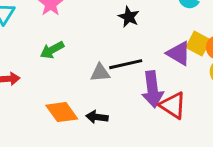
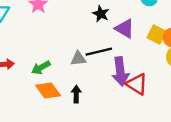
green arrow: (52, 50) -> (41, 68), moved
purple triangle: (179, 53) -> (125, 29), moved
black arrow: (97, 117) -> (76, 94), turned 84

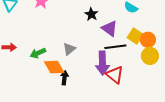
black line: (99, 52) -> (115, 47), moved
gray triangle: (78, 59) -> (69, 49), turned -40
orange diamond: (48, 90) -> (54, 67), moved

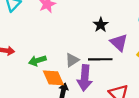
black line: (115, 47) -> (100, 59), moved
purple arrow: (102, 63) -> (85, 78), moved

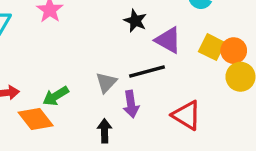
orange diamond: (53, 78) -> (36, 119), moved
purple arrow: (85, 78) -> (131, 104), size x0.7

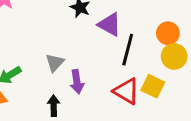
yellow square: (212, 47) -> (153, 86), moved
black line: (147, 71) -> (128, 50), moved, turned -60

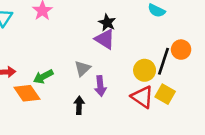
purple triangle: (110, 24) -> (105, 39), moved
black line: (128, 50) -> (163, 61), moved
yellow circle: (174, 56) -> (145, 70), moved

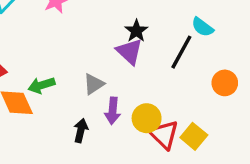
black line: (163, 61) -> (181, 52), moved
yellow circle: (145, 70) -> (147, 118), moved

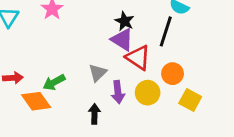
orange circle: (225, 83) -> (173, 74), moved
red triangle: (164, 135) -> (138, 58), moved

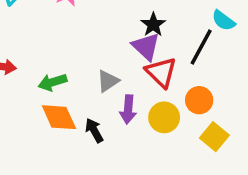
orange diamond: (36, 101) -> (59, 117), moved
black arrow: (94, 114) -> (94, 130), turned -42

